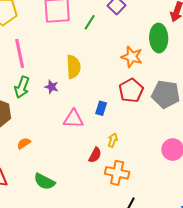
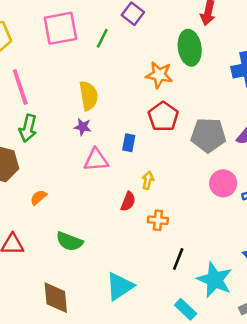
purple star: (52, 87) -> (83, 127), moved
gray pentagon: (166, 94) -> (208, 135), moved
orange cross: (117, 173) -> (158, 220), size x0.7

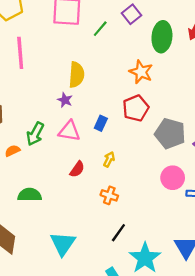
green ellipse: (190, 48) -> (162, 37), moved
green arrow: (28, 128) -> (35, 134), moved
red semicircle: (128, 201) -> (77, 169), moved
green semicircle: (69, 241) -> (30, 195), turned 145
cyan triangle: (120, 286) -> (63, 244), turned -36

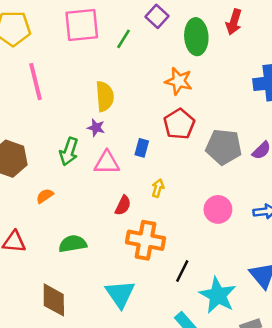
green arrow: (35, 134) -> (69, 151), moved
pink circle: (173, 178) -> (218, 209), moved
orange cross: (109, 195) -> (145, 240), moved, size x1.8

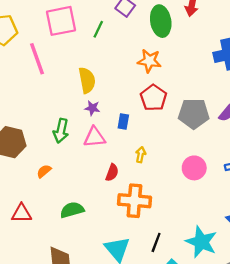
pink line: (36, 82) -> (37, 59), moved
purple star: (96, 128) -> (92, 108), moved
black line: (182, 271) -> (156, 242), moved

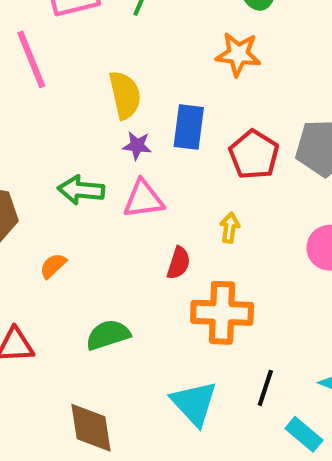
red pentagon: (153, 98) -> (254, 155), moved
blue rectangle: (123, 122) -> (189, 127), moved, size x1.5
green arrow: (61, 131) -> (81, 190), turned 85

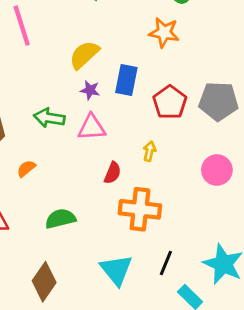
yellow semicircle: (125, 95) -> (84, 55), turned -124
brown diamond: (91, 428) -> (44, 282), turned 39

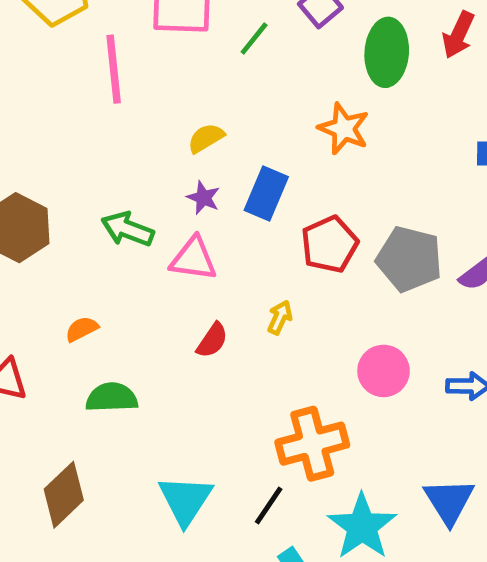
yellow semicircle: (84, 55) -> (206, 138), size x0.7
orange semicircle: (26, 168) -> (82, 329), moved
orange cross: (140, 209) -> (312, 444), moved, turned -33

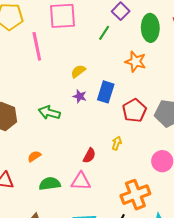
green line: (254, 38) -> (104, 33), moved
pink triangle: (193, 259) -> (81, 181), moved

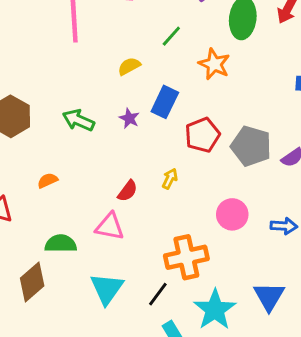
green line: (104, 33) -> (171, 36), moved
purple star: (80, 96) -> (129, 118), moved
green semicircle: (50, 184) -> (61, 244), moved

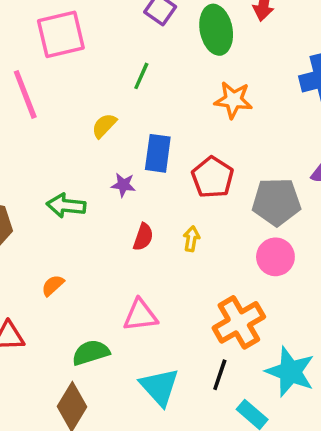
orange star: (214, 64) -> (233, 100), moved
gray pentagon: (251, 146) -> (276, 202), moved
red semicircle: (128, 191) -> (143, 237), moved

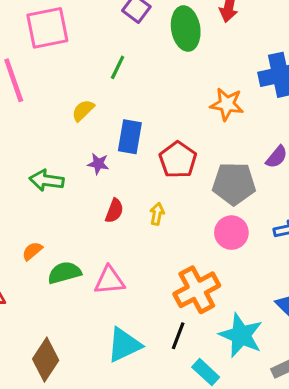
orange star: (233, 100) -> (227, 104), moved
green semicircle: (91, 353) -> (64, 273), moved
cyan triangle: (160, 387) -> (124, 345), turned 45

